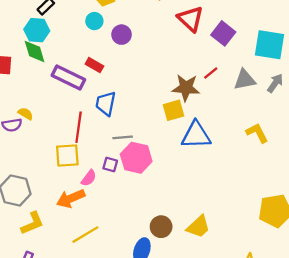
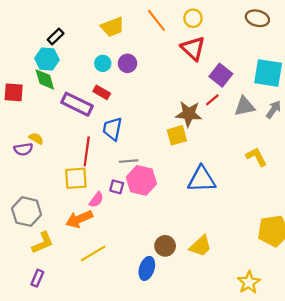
cyan circle: (94, 21) -> (103, 63), moved
purple square: (223, 33) -> (221, 75), moved
blue triangle: (196, 135) -> (202, 179), moved

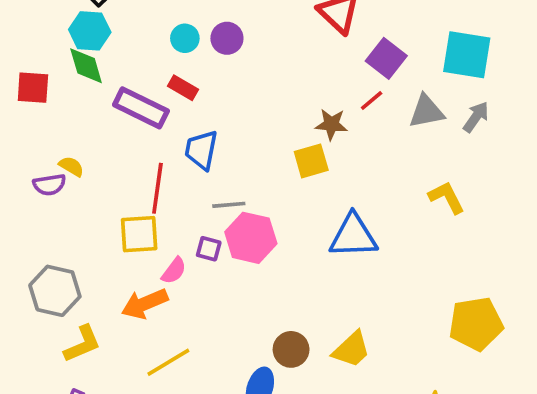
brown star: (189, 114) -> (331, 124), size x0.7

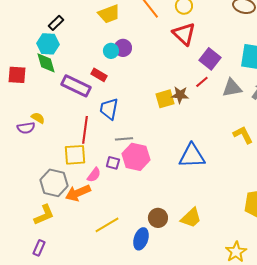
cyan circle: (185, 38) -> (111, 51), moved
yellow square: (311, 161) -> (165, 99), moved
gray hexagon: (55, 291) -> (54, 183), moved
yellow line: (168, 362) -> (107, 225), moved

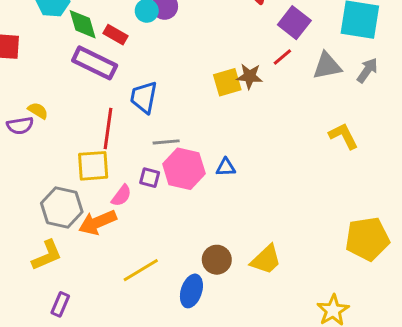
green diamond: (46, 63) -> (83, 24), moved
red rectangle: (99, 75) -> (115, 35), moved
blue triangle: (192, 156) -> (226, 167), moved, size x0.5
purple rectangle: (39, 248) -> (60, 304), moved

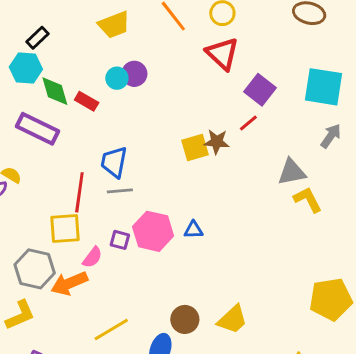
purple rectangle: (95, 63) -> (37, 129), moved
gray triangle: (327, 66) -> (292, 172), moved
gray line: (166, 142) -> (120, 191), moved

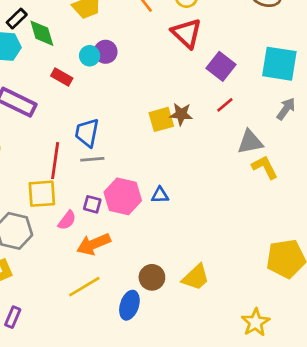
green diamond: (55, 91) -> (42, 33), moved
red line: (248, 123) -> (225, 105), moved
orange arrow: (69, 283) -> (94, 244), moved

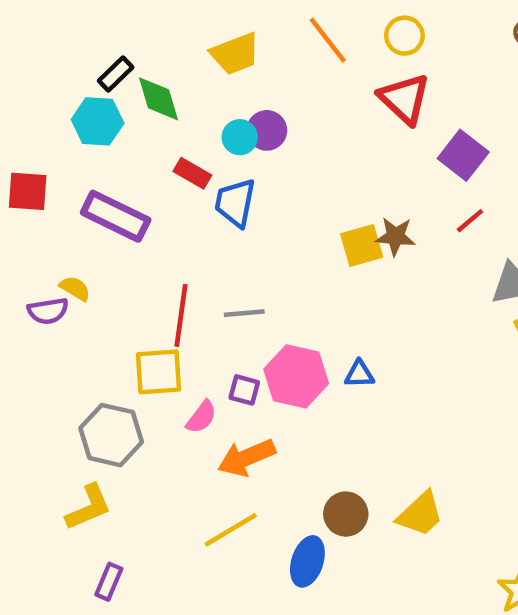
blue trapezoid: (87, 133) -> (235, 203), moved

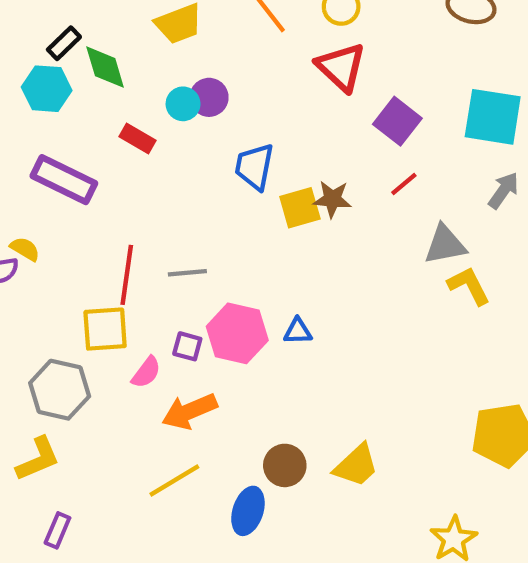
blue trapezoid: (235, 203) -> (254, 167), moved

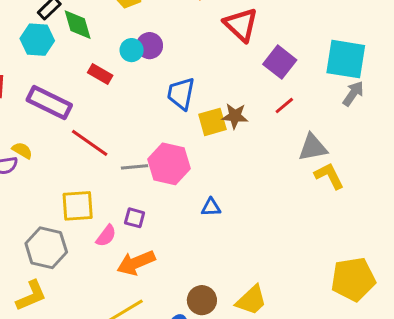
gray arrow: (503, 190) -> (353, 94), moved
red line: (127, 275) -> (90, 143), moved, turned -63
pink hexagon: (237, 333) -> (169, 164), moved

